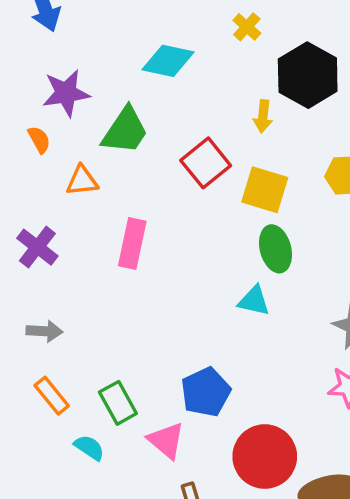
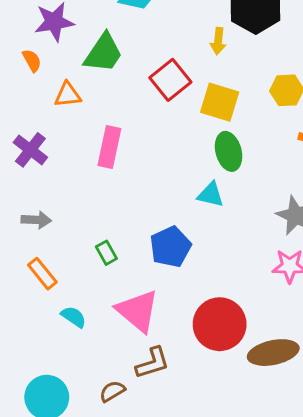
blue pentagon: (206, 392) -> (170, 247), moved
green rectangle: (118, 403) -> (106, 253), moved, size x0.7
pink triangle: (166, 440) -> (138, 311), size x1.4

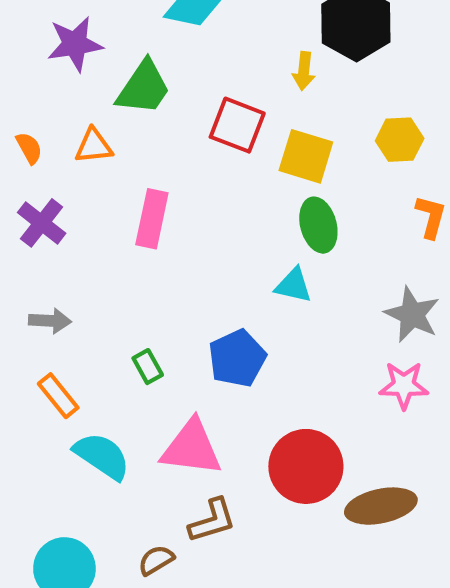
orange semicircle: (32, 61) -> (29, 148), moved
red square: (170, 80) -> (237, 125), turned -30
pink triangle: (138, 311) -> (191, 448), turned -33
cyan semicircle: (74, 317) -> (102, 456), size x1.6

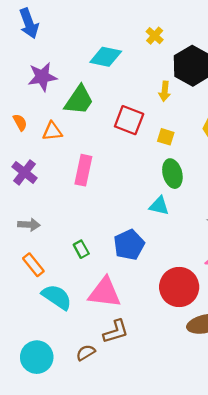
orange semicircle: (29, 148) -> (20, 122), moved
yellow square: (306, 156) -> (166, 137), size x0.6
red circle: (306, 466) -> (179, 287), moved

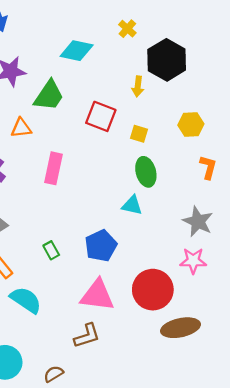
pink triangle: (105, 293) -> (97, 295), moved
brown semicircle: (86, 353) -> (54, 374), moved

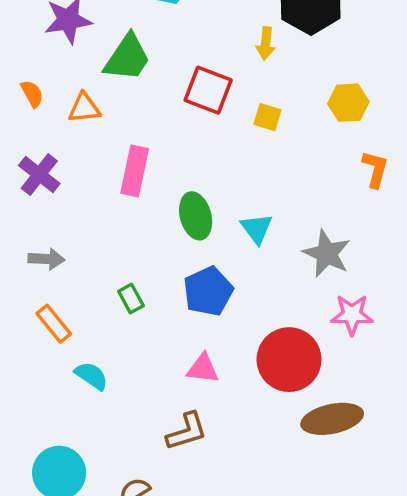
green ellipse: (146, 172) -> (196, 216), moved
cyan triangle: (132, 205) -> (257, 228), turned 40
gray star: (198, 221) -> (327, 254), moved
pink triangle: (97, 295) -> (203, 369), size x0.6
cyan semicircle: (26, 300) -> (91, 376), size x0.7

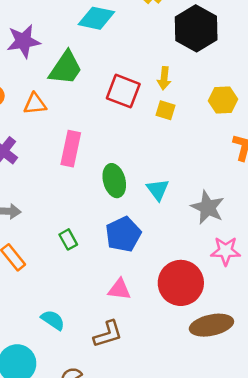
yellow arrow: (266, 43) -> (164, 78), moved
cyan semicircle: (91, 376) -> (53, 320), moved

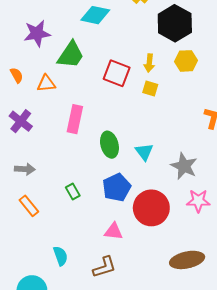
yellow hexagon: (223, 100) -> (186, 61), moved
red circle: (181, 283) -> (151, 208), moved
cyan semicircle: (53, 320) -> (61, 256), turned 36

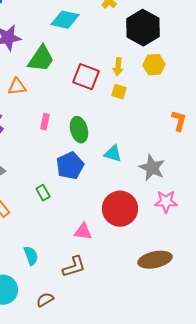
pink rectangle: (75, 119) -> (45, 122), size x0.6
green ellipse: (109, 145) -> (79, 130), moved
cyan triangle: (144, 152) -> (113, 154), turned -36
blue pentagon: (117, 187) -> (70, 166), moved

